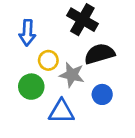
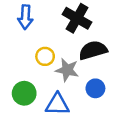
blue arrow: (27, 33) -> (25, 17), moved
green circle: (31, 87) -> (24, 93), moved

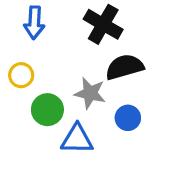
yellow circle: (45, 56) -> (21, 75), moved
green circle: (24, 93) -> (47, 110), moved

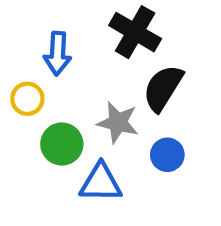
blue arrow: (34, 23) -> (58, 54), moved
black semicircle: (125, 67) -> (163, 88), turned -42

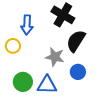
green circle: (62, 144) -> (23, 82), moved

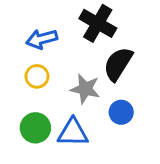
blue arrow: (27, 25) -> (42, 39), turned 72
yellow circle: (13, 46) -> (37, 76), moved

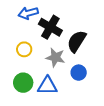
black cross: (98, 23) -> (50, 27), moved
blue arrow: (42, 39) -> (28, 13), moved

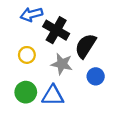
blue circle: (79, 73) -> (96, 76), moved

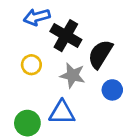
green circle: (26, 92) -> (27, 123), moved

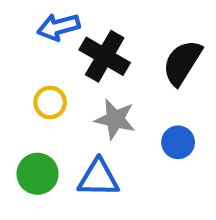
black semicircle: (100, 54) -> (182, 63), moved
green circle: (27, 123) -> (38, 174), moved

